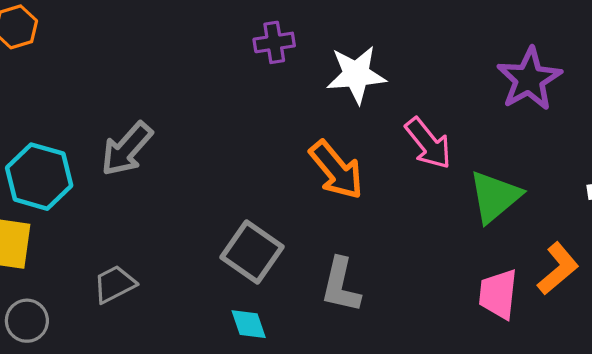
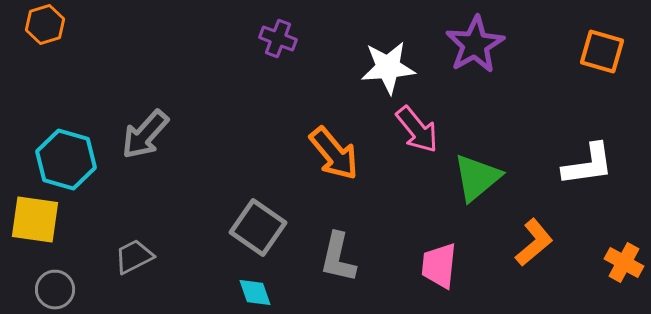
purple cross: (274, 42) -> (278, 38), turned 30
white star: (356, 75) -> (388, 68), moved
purple star: (529, 79) -> (475, 44), moved
pink trapezoid: (498, 294) -> (439, 266), moved

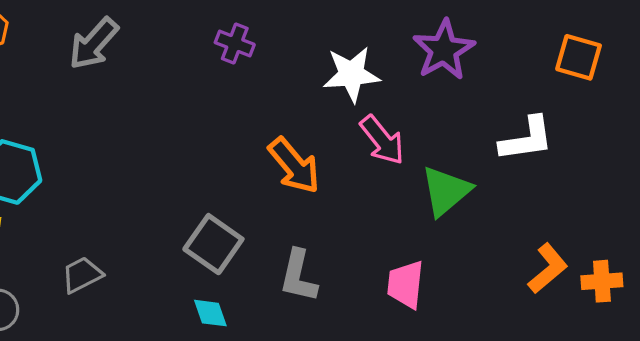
gray arrow: (145, 134) -> (94, 44), moved
white L-shape: (588, 164) -> (527, 139), moved
orange L-shape: (534, 242) -> (548, 268), moved
orange cross: (624, 262) -> (602, 281), turned -33

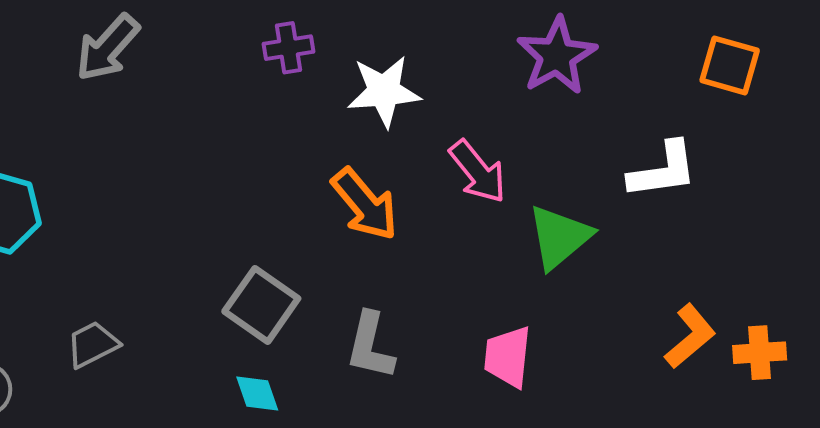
purple cross: (235, 44) -> (289, 48), turned -30
white star: (351, 74) -> (384, 91), moved

